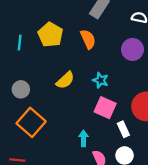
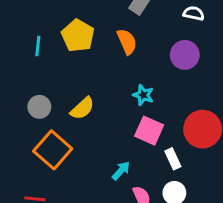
yellow semicircle: (65, 80) -> (82, 108), moved
cyan arrow: (83, 138) -> (121, 171), turned 42

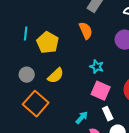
yellow pentagon: (78, 36) -> (48, 43), moved
white rectangle: (173, 159) -> (108, 114), moved

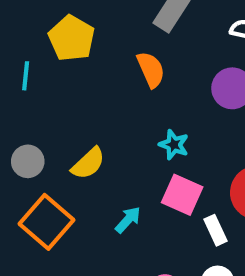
yellow pentagon: (48, 43) -> (72, 38), moved
white rectangle: (108, 114) -> (216, 230), moved
cyan arrow: (82, 118) -> (128, 220), moved

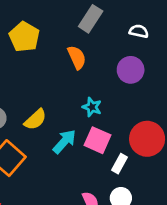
cyan arrow: (128, 220) -> (64, 142), moved, size x1.4
white rectangle: (216, 230) -> (120, 164), turned 54

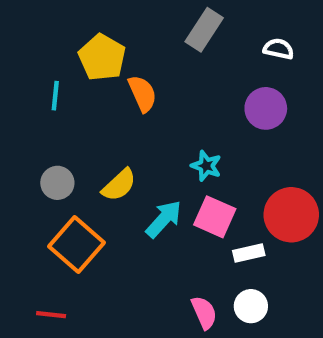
orange semicircle: (77, 57) -> (142, 94), moved
white rectangle: (120, 164) -> (249, 253), turned 48

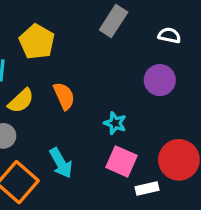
orange semicircle: (142, 94) -> (64, 96), moved
yellow semicircle: (119, 185) -> (21, 101), moved
cyan arrow: (164, 219) -> (61, 163), moved, turned 108

